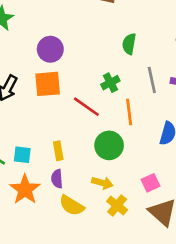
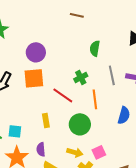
yellow rectangle: (58, 151) -> (46, 120), moved
pink square: (150, 183) -> (99, 152), moved

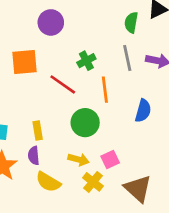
green semicircle: (95, 48) -> (131, 22), moved
purple circle: (36, 52) -> (51, 22), moved
yellow rectangle: (46, 120) -> (38, 131), moved

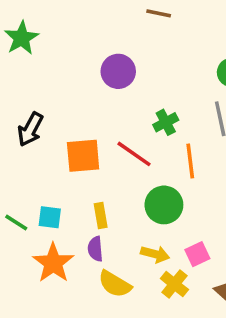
orange square: (24, 62) -> (83, 156), moved

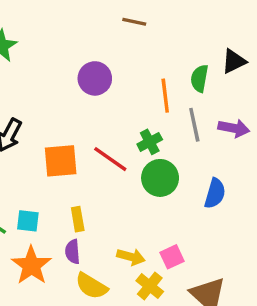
green cross: (166, 122) -> (150, 142), moved
orange line: (190, 161) -> (165, 96), moved
green circle: (164, 205) -> (160, 178), moved

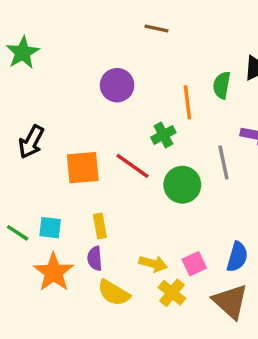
gray line: (194, 125) -> (223, 162), moved
green cross: (150, 142) -> (163, 135), moved
blue semicircle: (215, 193) -> (237, 257), moved

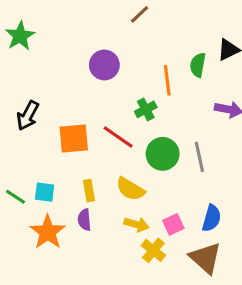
brown line: (157, 29) -> (140, 14), turned -55
gray line: (223, 162) -> (199, 157), moved
yellow semicircle: (114, 293) -> (130, 189), moved

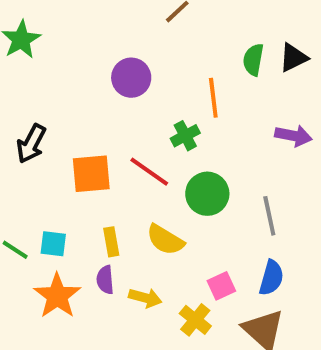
green semicircle: (198, 65) -> (253, 60), moved
gray line: (199, 157) -> (269, 216), moved
yellow arrow: (137, 224) -> (145, 298), moved

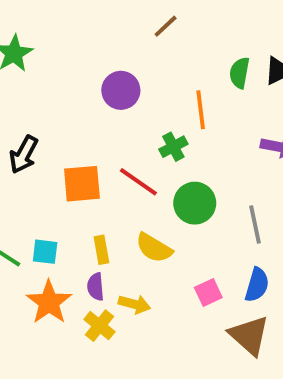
yellow cross: (195, 320) -> (99, 326), moved

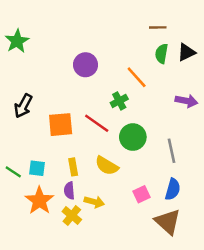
brown line: (166, 26) -> (158, 27), moved, turned 42
orange line: (201, 110) -> (137, 77), turned -35

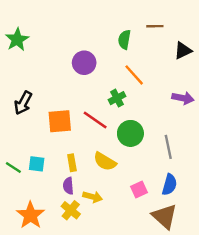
green semicircle: (161, 54) -> (124, 40), moved
orange star: (39, 201) -> (30, 215), moved

